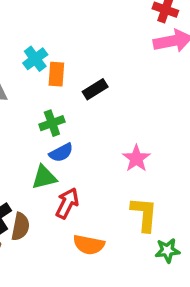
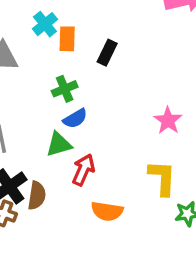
black rectangle: (95, 89) -> (107, 53), turned -30
pink star: (136, 158) -> (168, 120), moved

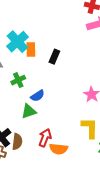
cyan cross: (45, 24) -> (17, 42), size x1.5
green cross: (65, 89) -> (18, 80), moved
red arrow: (83, 170) -> (45, 138), moved

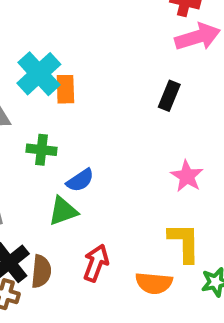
black rectangle: (54, 57) -> (169, 96), moved
green cross: (18, 80) -> (42, 150), turned 32
orange semicircle: (59, 149) -> (154, 283), moved

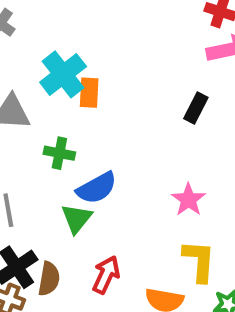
pink star: (187, 176) -> (188, 200), moved
blue semicircle: (80, 180) -> (97, 188), size x1.4
green triangle: (63, 211) -> (77, 218), turned -36

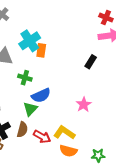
yellow L-shape: (199, 261) -> (64, 133), moved, turned -65
red arrow: (106, 275) -> (42, 137), turned 90
brown semicircle: (49, 279) -> (22, 130), moved

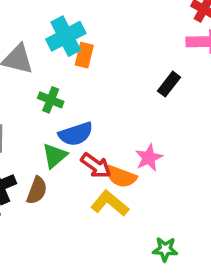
red arrow: (42, 137) -> (96, 166), moved
orange semicircle: (68, 151) -> (121, 177), moved

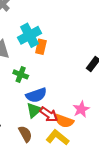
green triangle: (55, 156) -> (34, 110), moved
brown semicircle: (37, 190) -> (25, 134), moved, turned -49

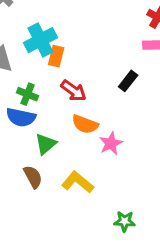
blue semicircle: (36, 95) -> (21, 117), moved, turned 30
red arrow: (49, 114) -> (74, 91), moved
orange semicircle: (64, 121) -> (85, 124), moved

